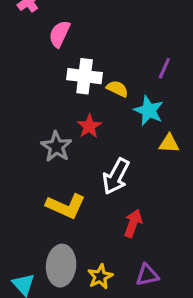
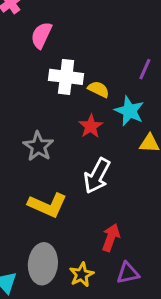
red star: (89, 126) -> (91, 126), moved
red arrow: (133, 223) -> (111, 238), moved

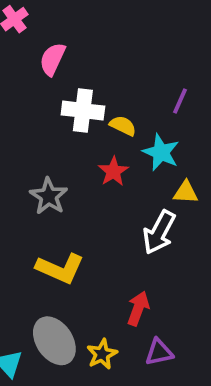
white arrow: (97, 176) -> (159, 232), moved
gray ellipse: (43, 264) -> (54, 341), turned -39

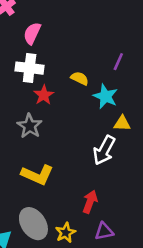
white cross: (83, 110) -> (30, 68), moved
red star: (113, 171) -> (44, 95), moved

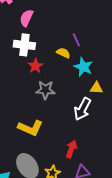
purple line: (118, 62) -> (76, 40), moved, turned -48
gray star: (30, 126) -> (45, 90), moved, turned -30

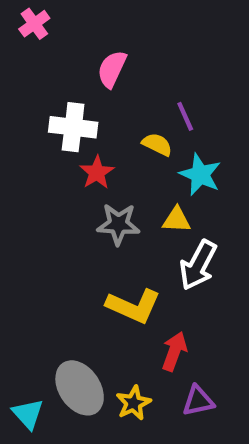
pink semicircle: (26, 18) -> (112, 69), moved
yellow triangle: (96, 88) -> (177, 220), moved
yellow L-shape: (30, 128) -> (133, 306), moved

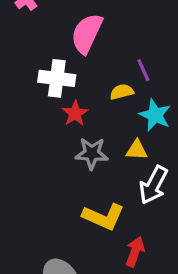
pink semicircle: (112, 69) -> (87, 33), size x1.4
yellow semicircle: (157, 144) -> (122, 92), turned -40

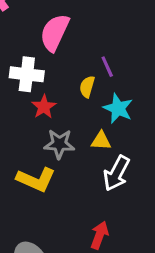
yellow semicircle: (122, 92) -> (87, 87), turned -60
yellow L-shape: (103, 217) -> (36, 179), moved

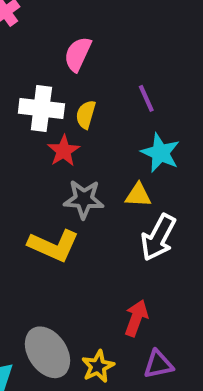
pink semicircle: (55, 33) -> (78, 54), size x0.7
yellow semicircle: (87, 87) -> (86, 115), moved

